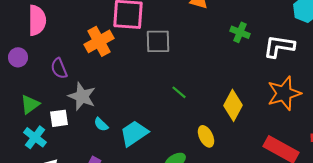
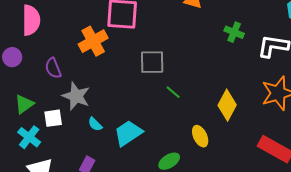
gray square: (158, 41) -> (152, 62), moved

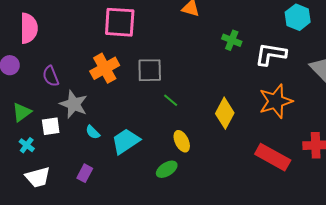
orange cross: (93, 41) -> (105, 68), moved
yellow ellipse: (200, 136) -> (182, 141), moved
cyan cross: (29, 137) -> (27, 145), size x0.7

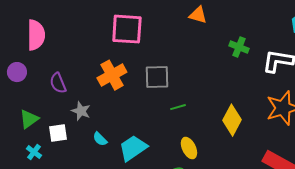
green line: (171, 100) -> (178, 107), turned -56
gray star: (74, 104) -> (81, 111), size x0.7

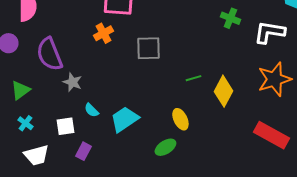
orange cross: (112, 75) -> (103, 33), moved, size x0.7
purple semicircle: (58, 83) -> (49, 54), size x1.6
green line: (178, 107) -> (193, 78), moved
white square: (58, 133) -> (65, 126), moved

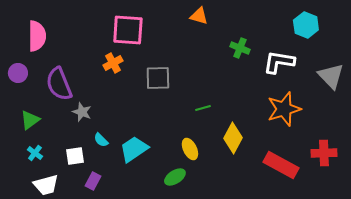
yellow diamond: (223, 91) -> (233, 138), moved

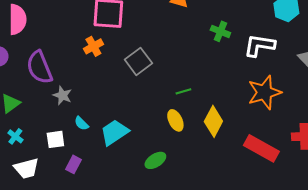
gray square: (158, 78) -> (138, 61), turned -36
yellow ellipse: (190, 149) -> (175, 120), moved

